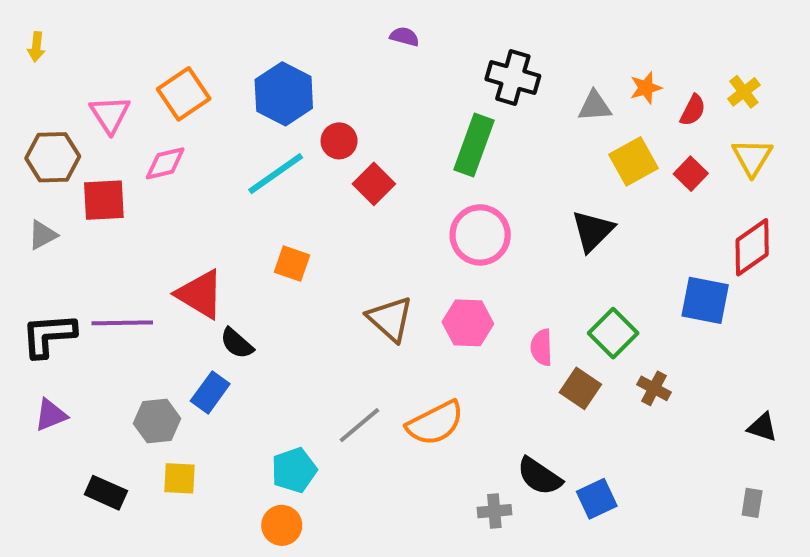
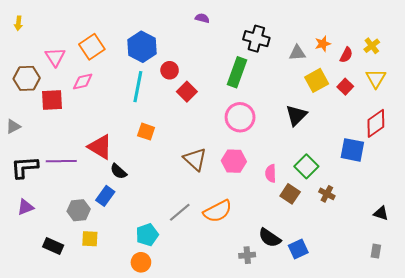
cyan line: (276, 174) -> (138, 87), turned -44
gray triangle: (43, 235) -> (13, 126), moved

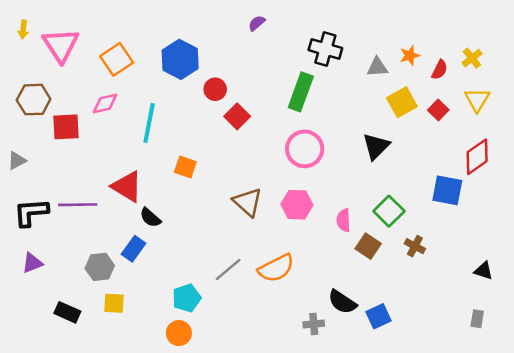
purple semicircle: (202, 18) -> (257, 23), turned -56
pink triangle: (55, 57) -> (61, 45), moved, size x1.4
cyan line: (138, 87) -> (149, 123), moved

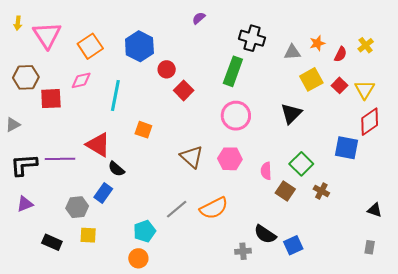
yellow triangle: (477, 100) -> (365, 89), moved

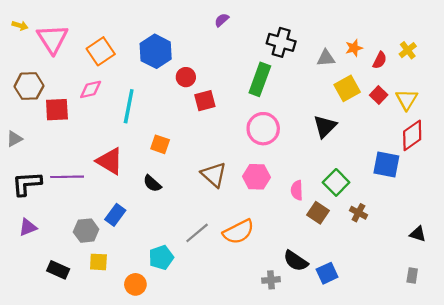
yellow arrow: (18, 23) -> (20, 26), turned -80
red square: (184, 90) -> (205, 101), turned 30
black semicircle: (116, 169) -> (152, 184), moved
orange circle: (138, 258) -> (135, 284), moved

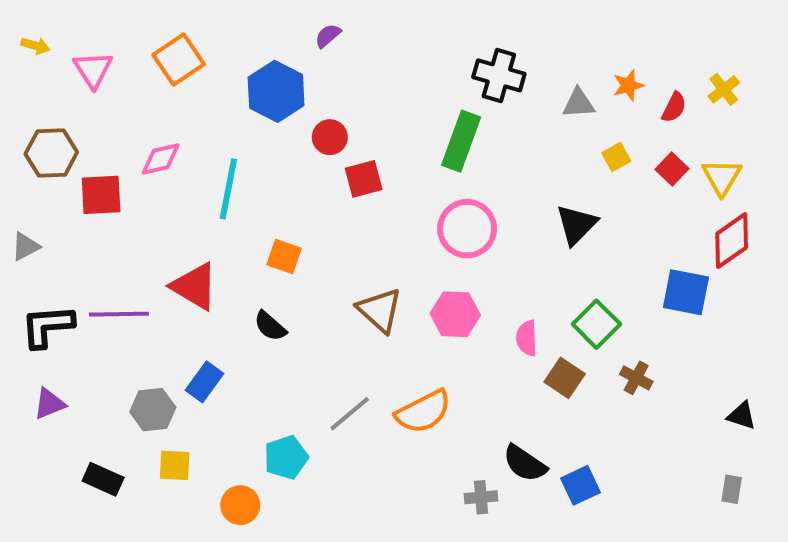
purple semicircle: (222, 20) -> (328, 36), moved
pink triangle: (52, 39) -> (93, 69), size x0.7
orange square: (101, 51) -> (179, 60), moved
yellow square: (347, 88) -> (616, 157), size x0.6

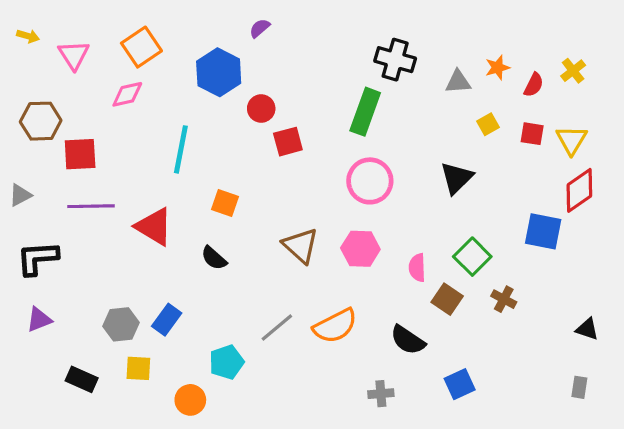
pink diamond: (161, 159) -> (127, 94), moved
red square: (672, 169) -> (532, 134), turned -35
purple line: (119, 314) -> (91, 206), moved
blue rectangle: (204, 382) -> (167, 320), moved
black semicircle: (525, 463) -> (408, 340), moved

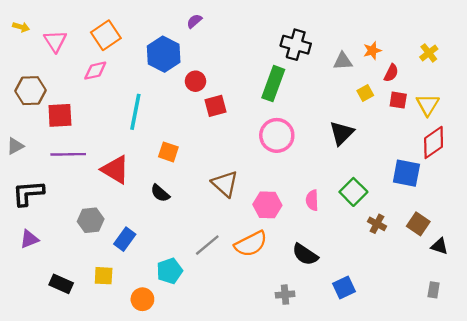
red semicircle: (534, 85) -> (391, 73), moved
pink hexagon: (360, 249) -> (267, 205), moved
brown square: (447, 299) -> (418, 224), moved
gray hexagon: (121, 324) -> (91, 220), moved

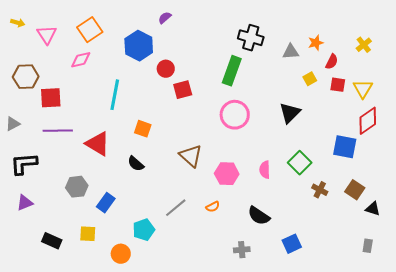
orange semicircle: (251, 244) -> (213, 207), size x0.5

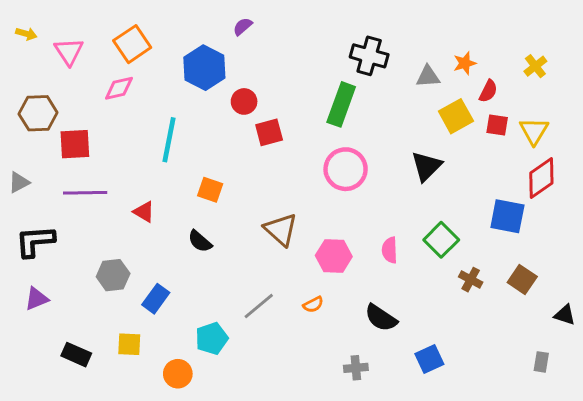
yellow square: (310, 79) -> (456, 116), size x1.6
red triangle: (98, 144) -> (144, 212), size x0.6
black triangle: (373, 209) -> (565, 315), moved

